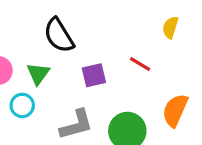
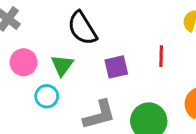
red line: (140, 64) -> (161, 56), turned 60

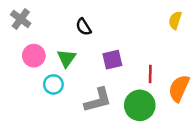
black semicircle: (82, 28) -> (84, 27), size x0.6
red line: (161, 56) -> (150, 74), moved

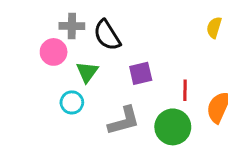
gray cross: (21, 19) -> (72, 26), moved, turned -36
black semicircle: (84, 27) -> (107, 35), size x1.5
pink circle: (34, 56) -> (54, 52), moved

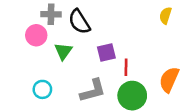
red line: (185, 90) -> (126, 67), moved
cyan circle: (72, 102) -> (42, 89), moved

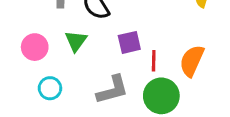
pink circle: (36, 35) -> (35, 47), moved
orange semicircle: (169, 80) -> (192, 61), moved

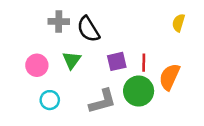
red line: (154, 61) -> (144, 63), moved
green circle: (161, 96) -> (139, 91), moved

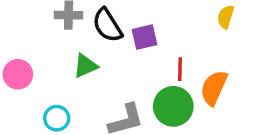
green triangle: (72, 60) -> (85, 66), turned 30
purple square: (117, 61) -> (145, 37), moved
pink circle: (37, 65) -> (18, 74), moved

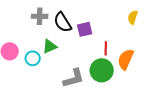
cyan circle: (57, 118) -> (33, 58), moved

